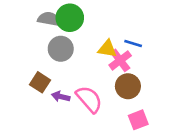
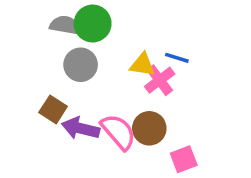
brown circle: (128, 86) -> (149, 128), moved
purple arrow: (61, 97) -> (81, 128), size x1.5

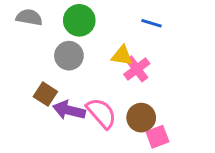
gray semicircle: (65, 25) -> (29, 17), moved
blue line: (177, 58) -> (151, 23), moved
brown circle: (149, 128) -> (141, 118), moved

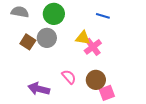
brown square: (45, 94) -> (28, 42), moved
purple arrow: (69, 110) -> (39, 89), moved
pink semicircle: (101, 113) -> (69, 77), size x0.7

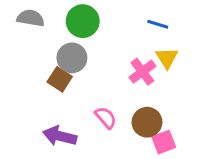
yellow triangle: (83, 38) -> (167, 58), moved, turned 49
brown square: (28, 42) -> (60, 79), moved

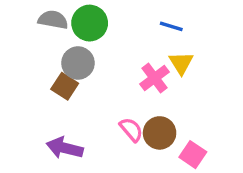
gray semicircle: (31, 18) -> (53, 20), moved
pink semicircle: (106, 118) -> (131, 130), moved
pink square: (164, 142) -> (193, 155), moved, turned -35

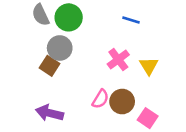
gray semicircle: (53, 20) -> (41, 15), turned -125
yellow triangle: (181, 63) -> (149, 66), moved
pink semicircle: (131, 130) -> (100, 99), turned 72

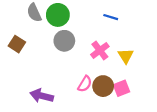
gray circle: (60, 48) -> (64, 41), moved
brown square: (50, 66) -> (17, 44), moved
pink square: (148, 118) -> (121, 88), moved, turned 35

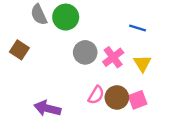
blue line: (111, 17) -> (138, 28), moved
gray circle: (64, 41) -> (85, 52), moved

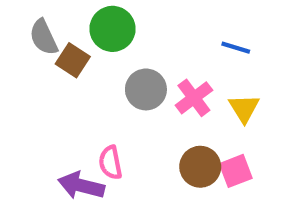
gray semicircle: (39, 15) -> (44, 37), moved
brown square: (19, 50) -> (73, 60), moved
pink semicircle: (96, 95) -> (110, 163), moved, turned 138

